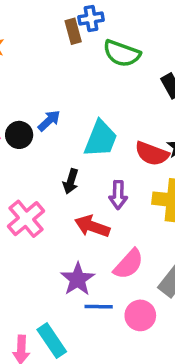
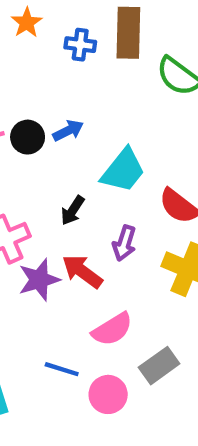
blue cross: (91, 18) -> (80, 45), moved
brown rectangle: (73, 31) -> (128, 33), size x1.6
purple star: (78, 279) -> (39, 280), moved

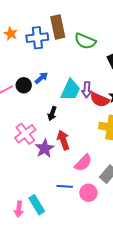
blue cross: (80, 45) -> (37, 38), size x1.5
purple arrow: (124, 243) -> (87, 90), moved
red arrow: (82, 271) -> (63, 140), turned 48

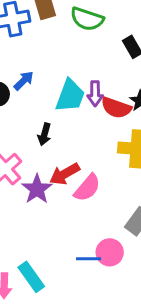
red arrow: (63, 140) -> (65, 174), turned -96
pink semicircle: (83, 163) -> (87, 188), moved
blue line: (65, 186) -> (89, 259), moved

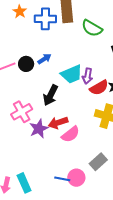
cyan trapezoid: (70, 96) -> (72, 74), turned 35
red semicircle: (116, 108) -> (99, 88), turned -60
black arrow: (44, 134) -> (50, 95), size x1.5

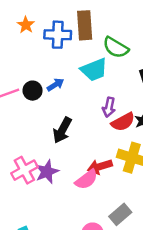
cyan trapezoid: (72, 74) -> (94, 70), moved
pink cross: (22, 112) -> (24, 170), moved
red arrow: (58, 123) -> (100, 167), moved

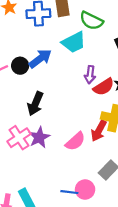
blue arrow: (55, 85) -> (40, 59), size x1.5
black arrow: (62, 130) -> (35, 104), moved
red arrow: (100, 167) -> (99, 131), moved, turned -40

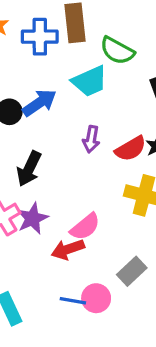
purple arrow: (90, 75) -> (91, 139), moved
red arrow: (99, 131) -> (68, 249), moved, turned 40

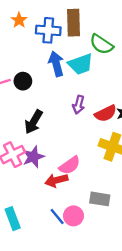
blue arrow: (39, 103) -> (56, 64), moved, turned -75
gray rectangle: (132, 271) -> (100, 199), turned 48
blue line: (73, 301) -> (57, 216), turned 36

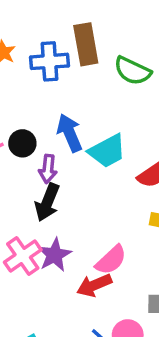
blue arrow: (56, 64) -> (70, 133), moved
cyan trapezoid: (81, 64) -> (107, 151), moved
purple arrow: (79, 105) -> (48, 169), moved

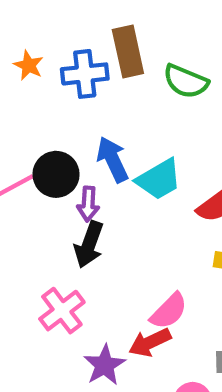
black circle: (22, 143) -> (56, 174), size x1.4
purple star: (54, 255) -> (105, 365), moved

